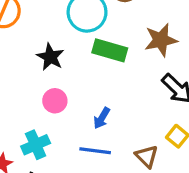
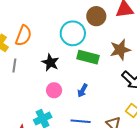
blue arrow: (102, 118) -> (82, 91), moved

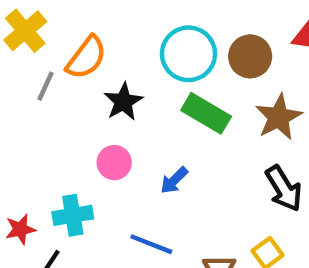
brown circle: (96, 16) -> (250, 56), moved
orange semicircle: (23, 36) -> (86, 58), moved
brown star: (120, 50) -> (279, 117), turned -30

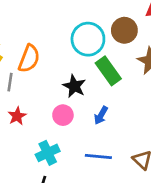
black star: (123, 102) -> (74, 86), moved
green rectangle: (206, 113) -> (108, 71), turned 40
red star: (20, 229) -> (17, 116), moved

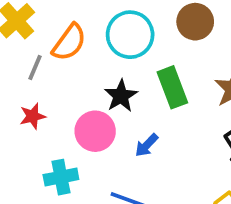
brown circle: (124, 30) -> (195, 22), moved
cyan circle: (88, 39) -> (130, 35), moved
pink circle: (63, 115) -> (95, 131), size x1.4

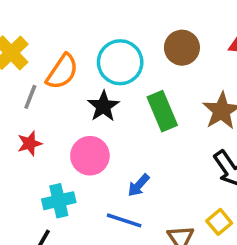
black star: (121, 96) -> (103, 106), moved
blue arrow: (147, 145) -> (139, 185), moved

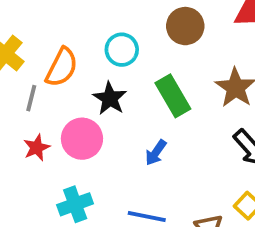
cyan circle: (120, 62) -> (122, 50), size x0.7
pink circle: (90, 156) -> (82, 139), moved
blue arrow: (139, 185) -> (156, 153), moved

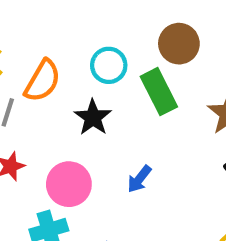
green rectangle: (173, 96) -> (159, 92), moved
pink circle: (82, 139) -> (69, 184), moved

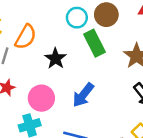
cyan circle: (109, 65) -> (77, 18), moved
blue arrow: (139, 179) -> (83, 95), size x1.5

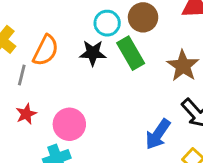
black star: (55, 59) -> (93, 53), moved, turned -30
blue arrow: (83, 95) -> (158, 134), moved

